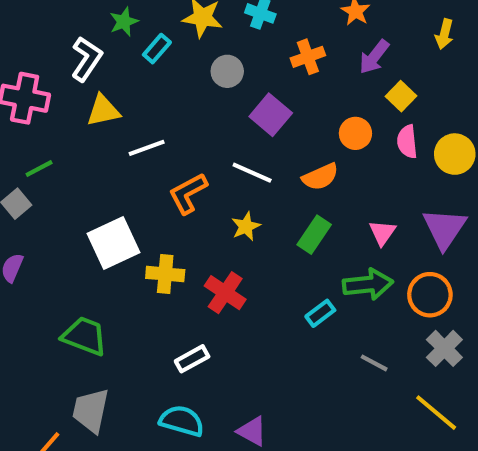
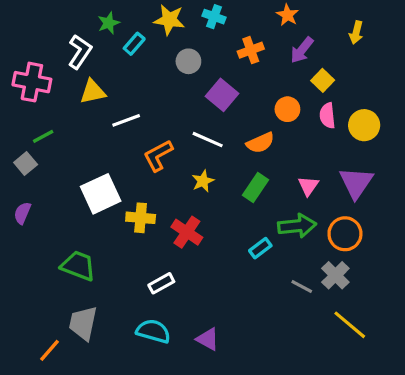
gray cross: (444, 348) -> (335, 275), moved

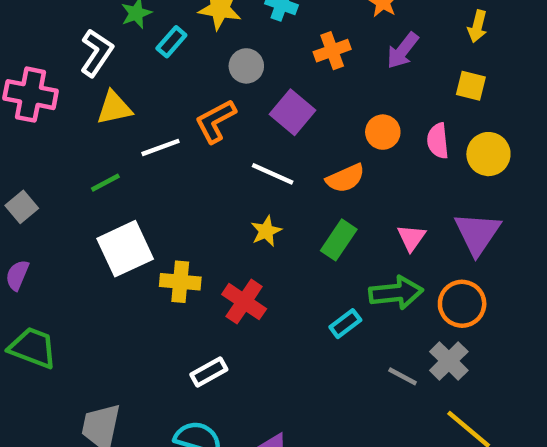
yellow square: (323, 80) -> (471, 86), moved, turned -30
green line: (43, 136) -> (105, 183), moved
orange L-shape: (158, 156) -> (215, 121), moved
green trapezoid: (78, 266) -> (33, 348), moved

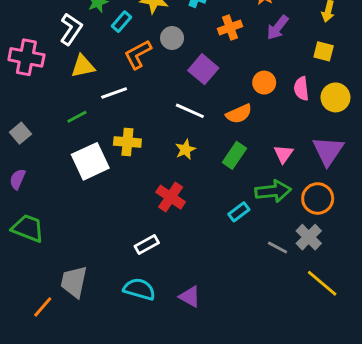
orange L-shape: (215, 121) -> (138, 54), moved
yellow cross: (180, 282) -> (127, 142), moved

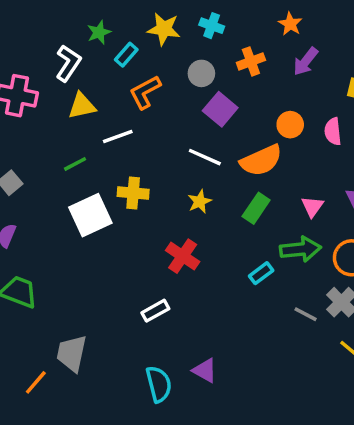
gray circle: (172, 38) -> (201, 73), moved
orange semicircle: (239, 114) -> (261, 160), size x1.4
cyan semicircle: (139, 289) -> (159, 384), moved, turned 60

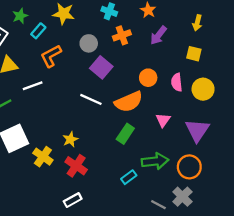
cyan cross: (212, 26) -> (109, 11), moved
yellow cross: (133, 193) -> (43, 157), moved, turned 30
yellow star: (200, 201) -> (70, 139), moved
pink triangle: (312, 207) -> (163, 120), moved
white rectangle: (155, 311) -> (73, 200), moved

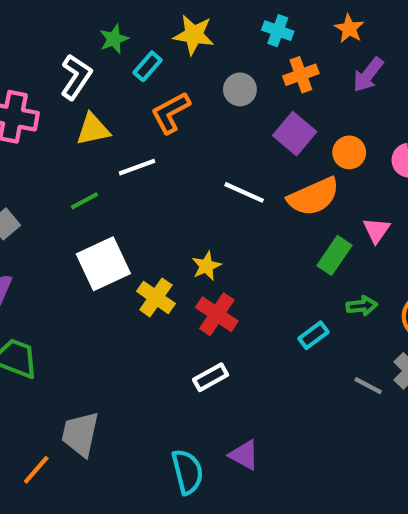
purple square: (101, 67) -> (295, 134), moved
green rectangle: (125, 134) -> (334, 255), moved
green arrow: (155, 161) -> (362, 306), size x0.6

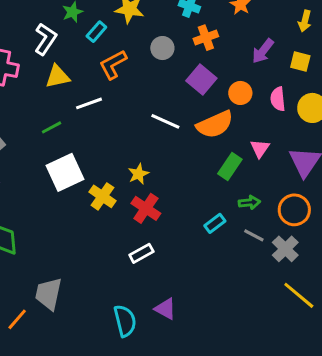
purple arrow: (368, 75) -> (263, 51), moved
gray line: (368, 386) -> (254, 235), moved

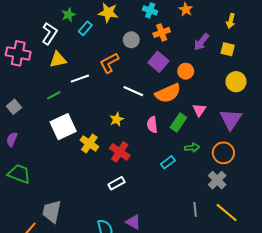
orange L-shape: (113, 65) -> (109, 63), moved
pink semicircle: (278, 99) -> (152, 125), moved
yellow star: (138, 174) -> (117, 119), moved
gray line: (254, 235) -> (195, 209), moved, turned 56

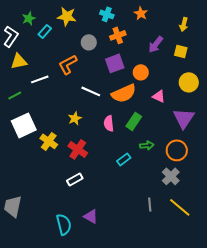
purple square: (158, 62) -> (115, 63), turned 30
pink triangle: (199, 110) -> (159, 96), moved, turned -40

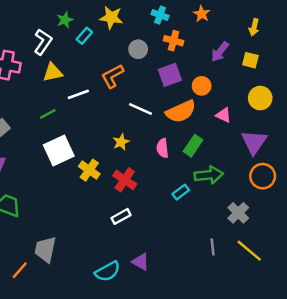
orange cross: (118, 35) -> (174, 41), turned 35
green arrow: (147, 145) -> (209, 175), size x1.6
orange circle: (177, 150) -> (263, 176), moved
cyan semicircle: (64, 224) -> (108, 271), turned 75

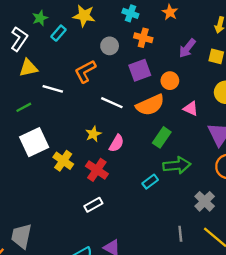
white line: (78, 94) -> (53, 89), turned 36
pink semicircle: (163, 148) -> (117, 143), moved, turned -144

